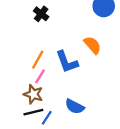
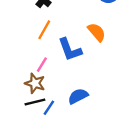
orange line: (38, 60) -> (44, 30), moved
blue semicircle: (75, 107) -> (78, 96), turned 126

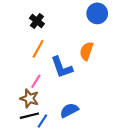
orange semicircle: (97, 32) -> (86, 51), turned -120

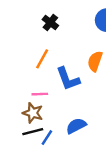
black cross: (37, 21) -> (50, 23), moved
pink line: (36, 81) -> (40, 94), turned 56

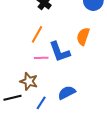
pink line: (40, 94) -> (41, 58), moved
black line: (33, 132) -> (13, 98), moved

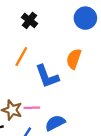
pink line: (41, 58) -> (32, 108), moved

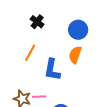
blue circle: (85, 18) -> (78, 30), moved
blue L-shape: (47, 76) -> (52, 70), turned 30

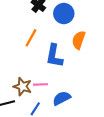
blue circle: (78, 30) -> (64, 13), moved

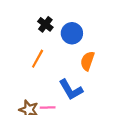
blue L-shape: (54, 56) -> (71, 90), moved, turned -40

